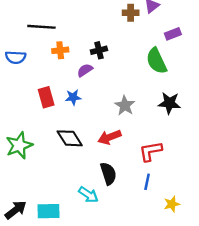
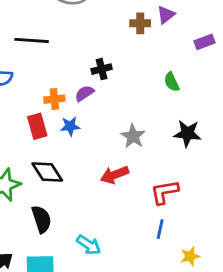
purple rectangle: (173, 34) -> (204, 42), moved
orange cross: (60, 50) -> (54, 99), moved
green semicircle: (156, 61) -> (172, 82), size x0.6
black diamond: (70, 138) -> (47, 172), moved
black semicircle: (108, 174) -> (42, 219), moved

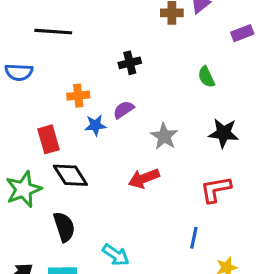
purple semicircle: (84, 93) -> (124, 110), moved
red rectangle: (37, 126) -> (49, 139), moved
red L-shape: (164, 192) -> (216, 189), moved

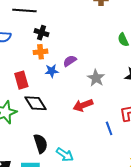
black cross: (130, 63) -> (42, 33), moved, turned 32
black semicircle: (64, 227) -> (41, 144), moved
blue line: (194, 238) -> (109, 128), moved, turned -32

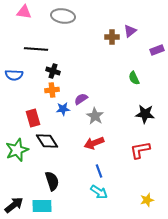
gray star: (96, 78) -> (95, 116), moved
blue line: (109, 128) -> (99, 171), moved
cyan arrow: (65, 155) -> (99, 192), moved

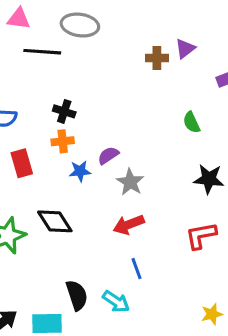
black line: (36, 49) -> (42, 52), moved
red rectangle: (33, 118) -> (22, 163), moved
black semicircle: (52, 181) -> (77, 295), moved
cyan arrow: (99, 192) -> (116, 302), moved

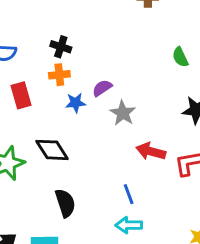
red arrow: (129, 225) -> (151, 151), moved, turned 36
black semicircle: (77, 295) -> (65, 203), moved
cyan arrow: (116, 302) -> (129, 225), moved, turned 145

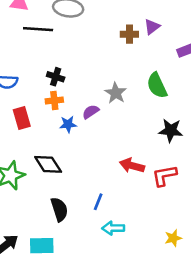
green semicircle: (180, 57) -> (157, 85), size x1.5
gray star: (123, 113) -> (116, 93), moved
blue line: (129, 194) -> (98, 202), moved, turned 42

